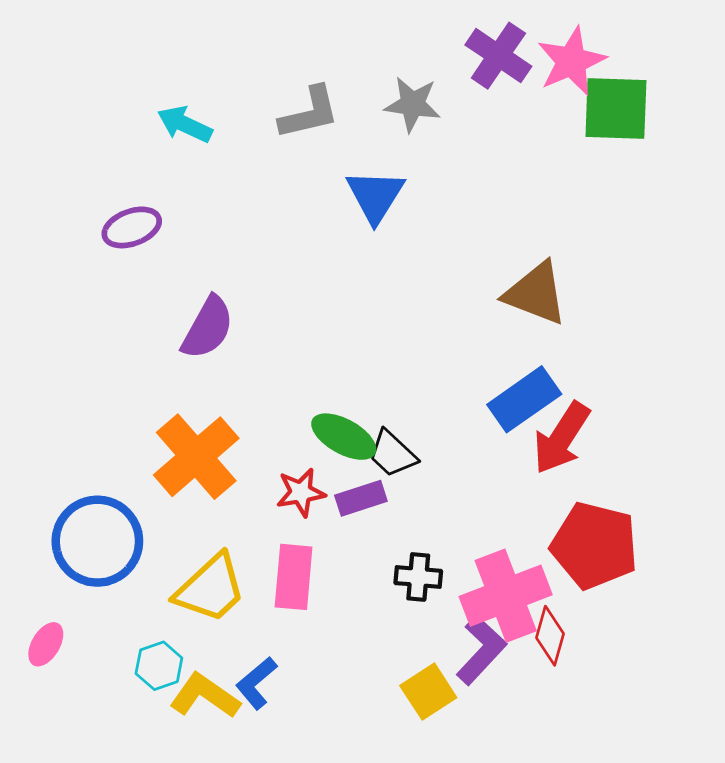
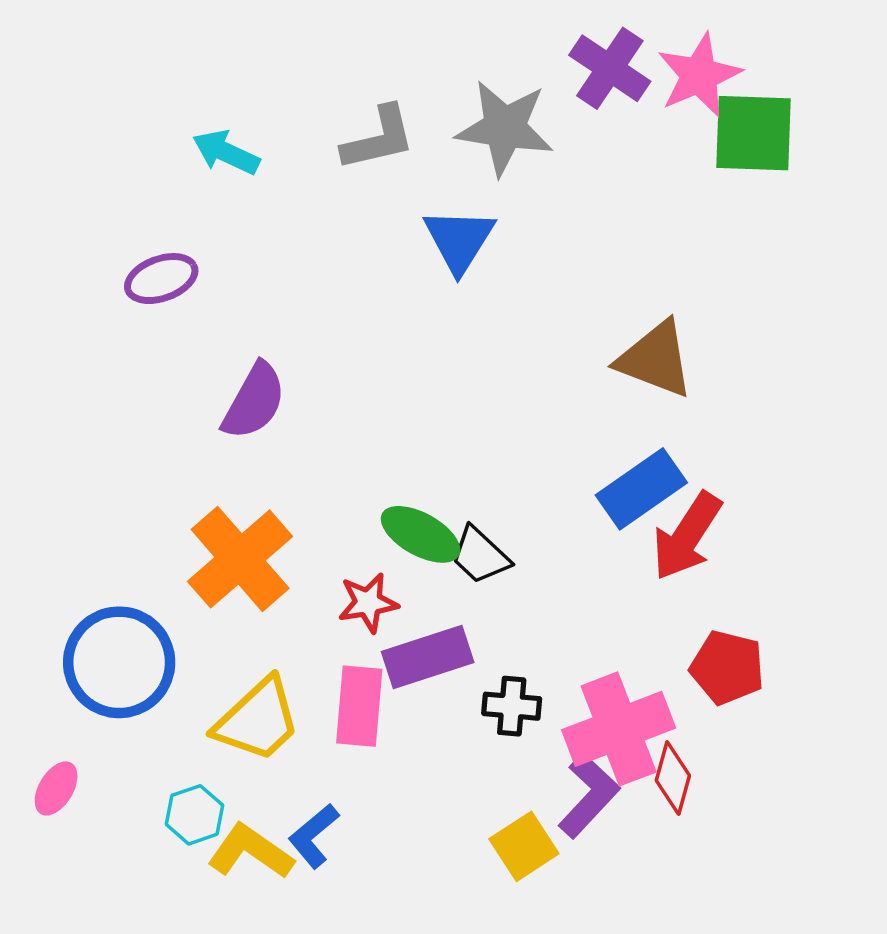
gray star: (413, 104) -> (505, 128), size x1.4
purple rectangle: (361, 498) -> (428, 657), moved, size x1.4
red pentagon: (594, 545) -> (727, 668), size x0.7

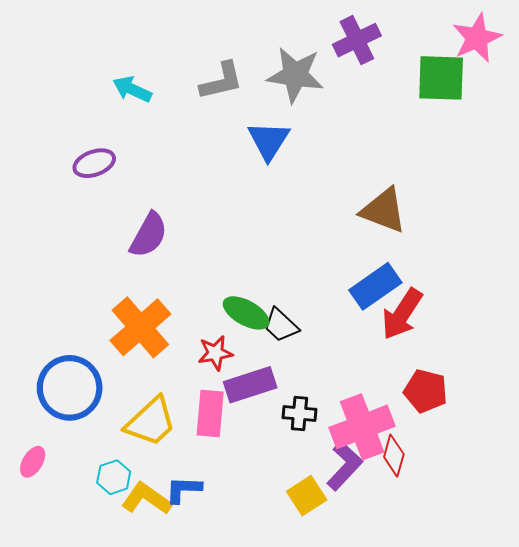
purple cross: (610, 68) -> (357, 40), turned 30
pink star: (699, 75) -> (477, 38), moved
blue L-shape: (314, 836) -> (183, 489), turned 42

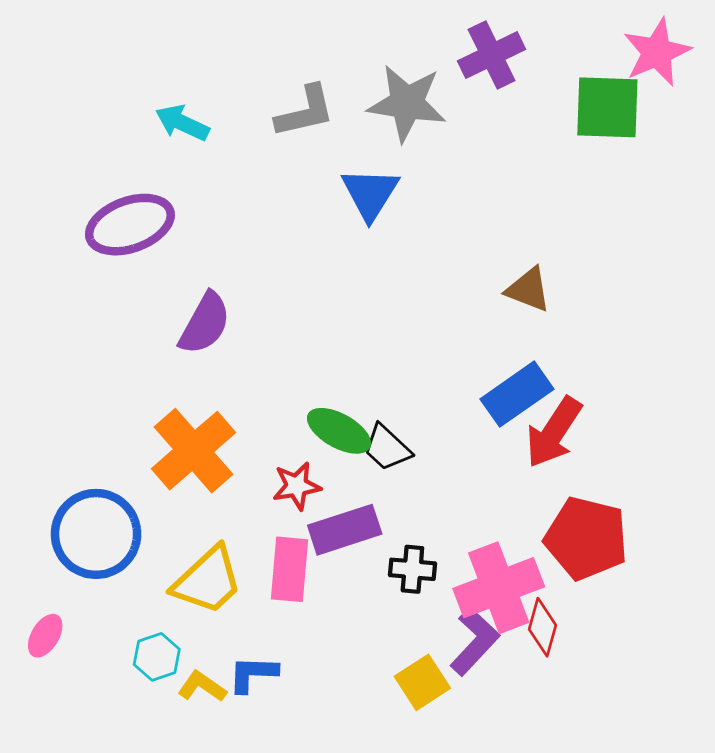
purple ellipse: (94, 163) -> (130, 225), size x1.5
brown triangle: (384, 210) -> (528, 290), size x0.7
red pentagon: (426, 391) -> (586, 538), size x1.4
yellow L-shape: (147, 499) -> (202, 687), size x0.7

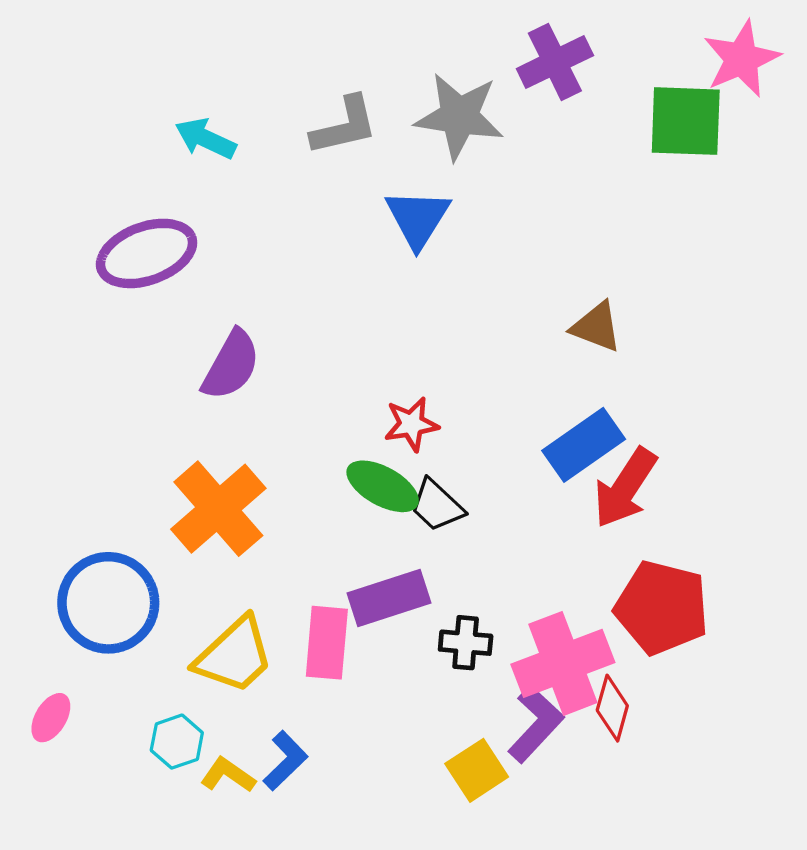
red star: (297, 486) -> (411, 424), moved
blue L-shape: (253, 674) -> (285, 761), turned 134

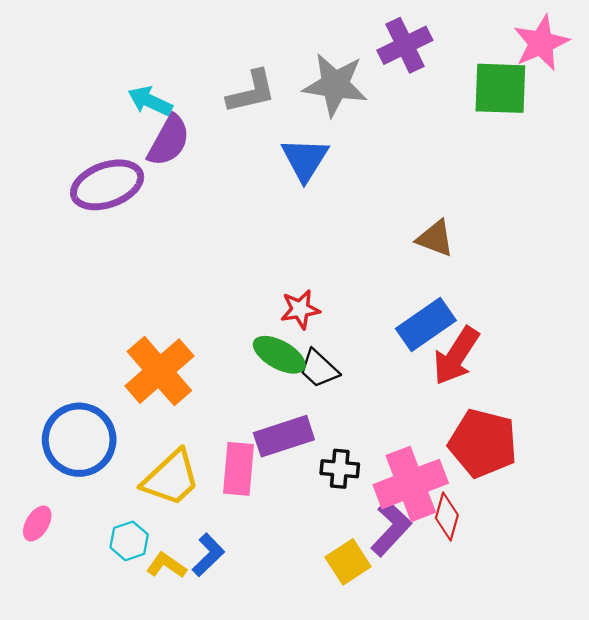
purple semicircle: (231, 365) -> (169, 141), moved

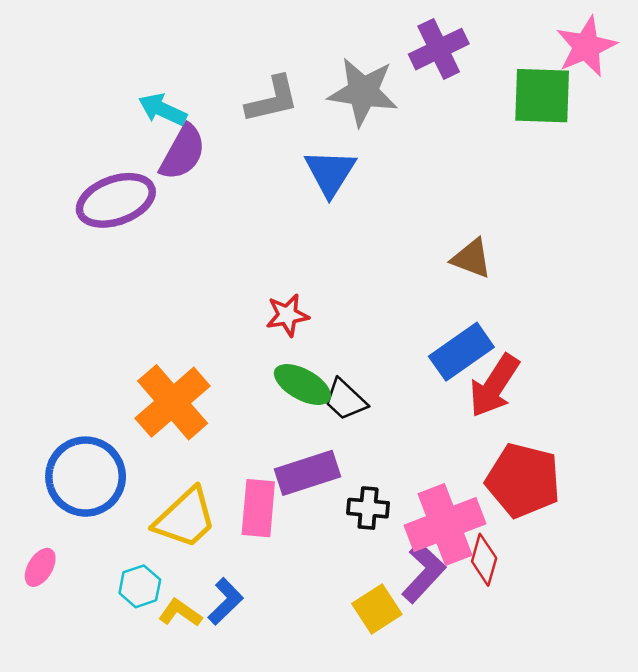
red star: (300, 309) -> (287, 315), moved

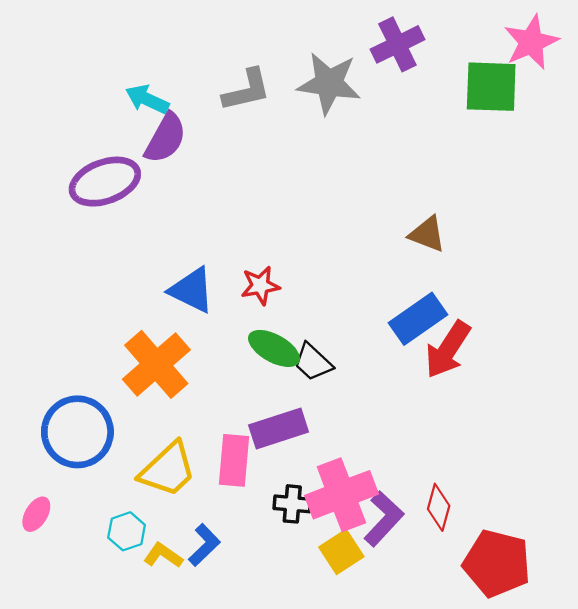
blue triangle: (330, 173) -> (192, 290), moved, turned -36
red pentagon: (523, 480) -> (497, 563), moved
black cross: (368, 508) -> (292, 504), moved
pink cross: (445, 524) -> (341, 495), moved

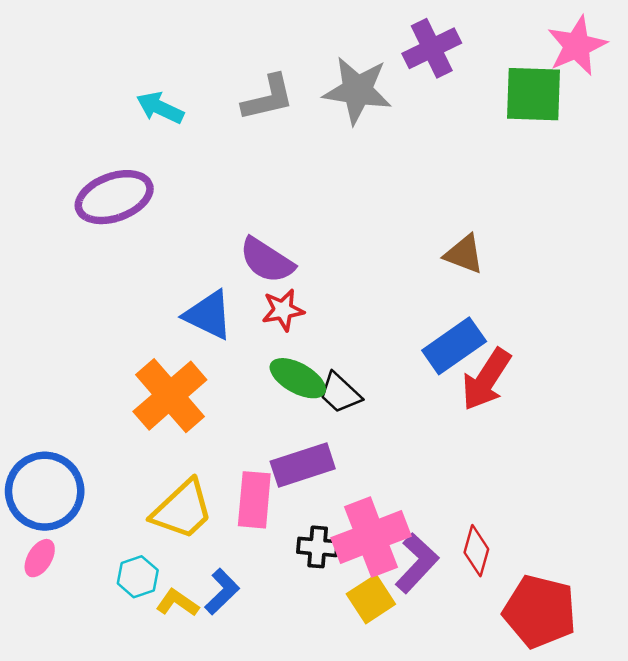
purple semicircle: (165, 138) -> (267, 260), moved, turned 94
blue circle: (77, 432) -> (45, 491), moved

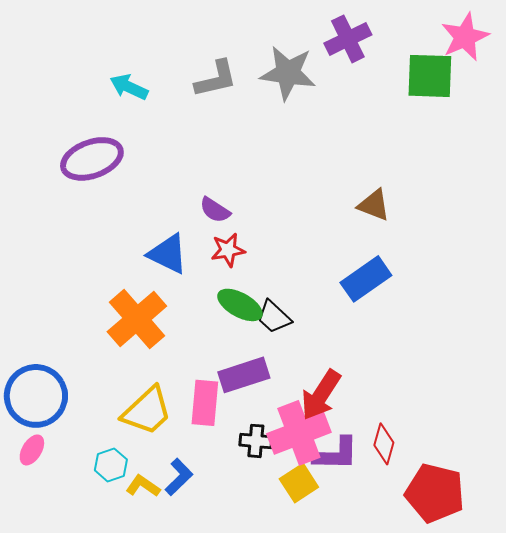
purple semicircle: (267, 260) -> (215, 210), size x0.7
red arrow: (486, 379) -> (321, 395), moved
purple L-shape: (417, 563) -> (336, 454), turned 48

